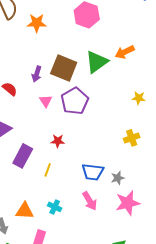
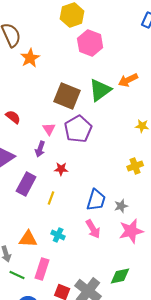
orange star: (37, 23) -> (30, 58), moved, turned -30
purple arrow: (37, 74) -> (40, 149), moved
blue trapezoid: (93, 172) -> (96, 200), turned -80

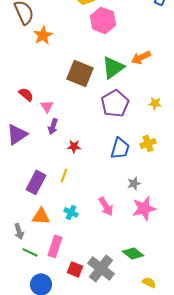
pink triangle: (49, 129) -> (47, 106), moved
purple pentagon: (78, 129) -> (115, 103), moved
purple rectangle: (26, 184) -> (36, 182), moved
blue trapezoid: (96, 200) -> (120, 148), moved
green diamond: (120, 276) -> (133, 253), turned 50

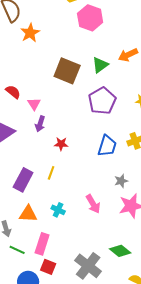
green triangle: (113, 67) -> (100, 65), size x0.7
red square: (75, 269) -> (48, 267), moved

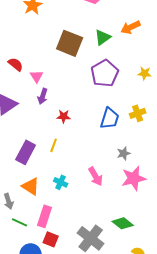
orange triangle: (28, 214) -> (31, 186), turned 30

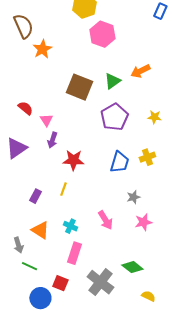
red star: (64, 116) -> (73, 160), size x1.5
purple rectangle: (26, 152) -> (35, 196), size x0.6
pink star: (134, 178) -> (143, 222), size x0.7
pink rectangle: (45, 216) -> (74, 253), moved

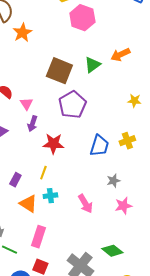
purple pentagon: (114, 117) -> (72, 105), moved
cyan cross: (70, 226) -> (50, 196), moved, turned -32
orange triangle: (40, 230) -> (28, 204), moved
pink rectangle: (74, 253) -> (38, 237), moved

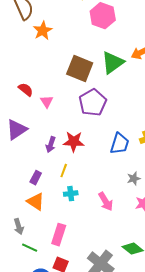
green triangle: (92, 65) -> (113, 63), size x1.4
purple arrow: (32, 124) -> (51, 145), moved
orange triangle: (28, 204) -> (36, 202), moved

